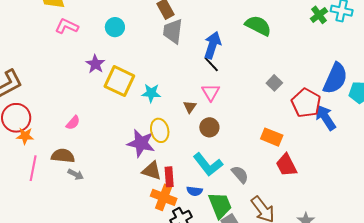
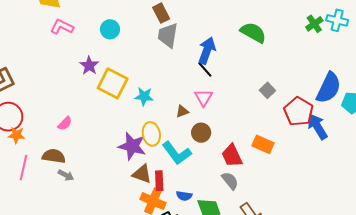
brown triangle: (190, 107) -> (182, 111), turned 32
cyan L-shape: (208, 164) -> (177, 153), moved
red trapezoid: (286, 165) -> (232, 156), moved

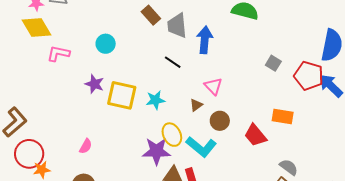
gray trapezoid: (168, 35) -> (177, 26), moved
black line: (205, 69) -> (173, 62), moved
gray semicircle: (230, 181) -> (289, 167), moved

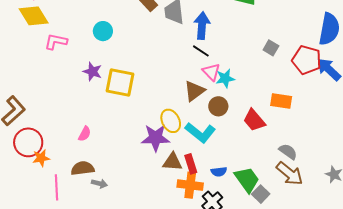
black line: (173, 62) -> (201, 51), moved
cyan star: (155, 100) -> (225, 78), moved
brown triangle: (196, 105) -> (194, 91), size x1.6

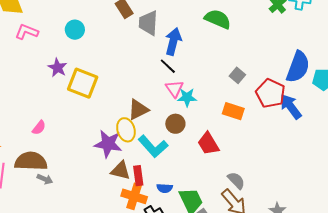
brown triangle: (194, 91) -> (138, 110), moved
orange rectangle: (281, 101) -> (233, 111), moved
brown semicircle: (83, 168) -> (31, 161), size x1.4

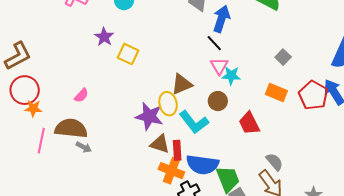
yellow square: (83, 83) -> (128, 54), size x0.7
red pentagon: (270, 93) -> (313, 95), moved
blue semicircle: (165, 188) -> (202, 165), size x2.0

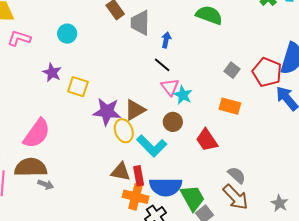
blue arrow: (221, 19) -> (166, 40), size x0.6
cyan star: (231, 76) -> (183, 95), turned 30
pink semicircle: (81, 95) -> (37, 133), size x2.0
red pentagon: (313, 95) -> (267, 72), moved
purple star: (149, 116) -> (107, 112), moved

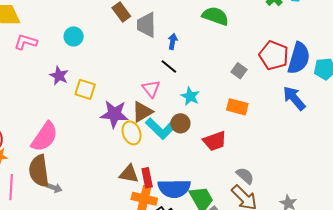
red pentagon: (267, 72) -> (274, 55), moved
pink triangle: (170, 87) -> (151, 89), moved
red trapezoid: (207, 140) -> (215, 141), turned -75
cyan L-shape: (152, 146) -> (161, 129), moved
brown semicircle: (31, 167) -> (39, 171), turned -96

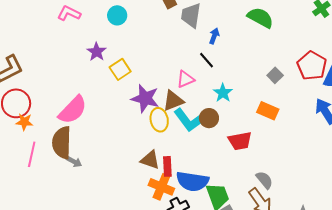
yellow square: (85, 89) -> (120, 69), turned 30
pink triangle: (151, 89) -> (185, 79), turned 36

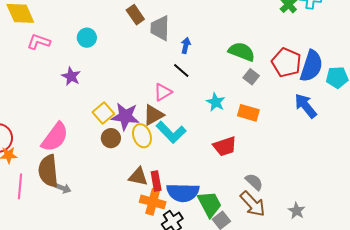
green semicircle: (260, 18) -> (242, 52), moved
yellow square: (120, 69) -> (103, 113), moved
cyan star: (223, 93) -> (216, 102), moved
brown circle: (209, 118) -> (111, 138), moved

